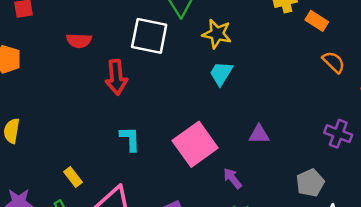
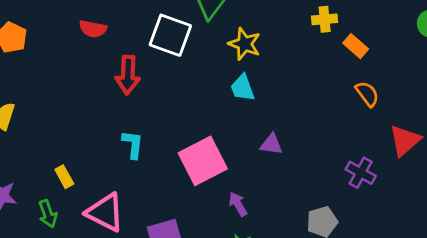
cyan trapezoid: (221, 73) -> (243, 88), turned -60
purple triangle: (259, 134) -> (271, 144), moved

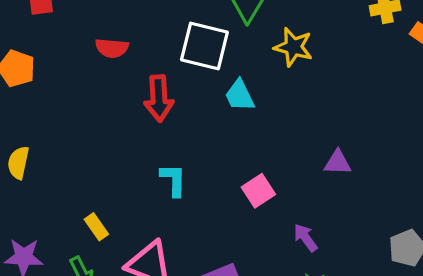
cyan trapezoid: (243, 88) -> (240, 95), moved
pink square: (203, 161) -> (258, 191), size x0.6

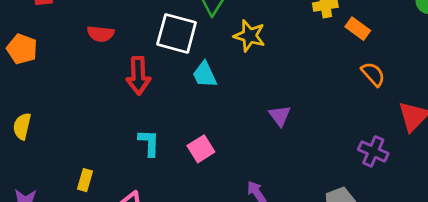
purple triangle: (338, 163) -> (280, 116), moved, turned 50
pink square: (258, 191) -> (201, 149), moved
yellow rectangle: (96, 227) -> (85, 180), turned 50

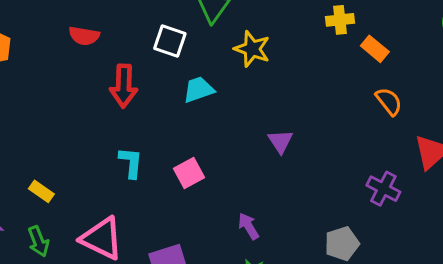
white square: (177, 33) -> (170, 41), size x0.7
cyan trapezoid: (205, 75) -> (199, 90), turned 92
yellow rectangle: (85, 180) -> (41, 191), moved, turned -75

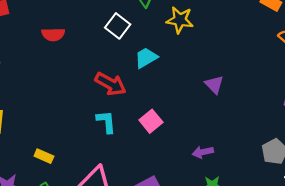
white square: (170, 41) -> (118, 26), turned 30
red arrow: (124, 86) -> (111, 84), moved, turned -52
purple arrow: (249, 226) -> (203, 152), turned -60

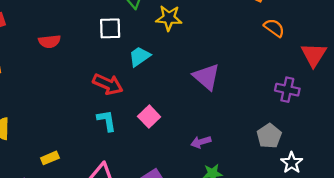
white square: (118, 26) -> (110, 28), turned -35
purple triangle: (214, 84) -> (207, 77), size x1.5
yellow rectangle: (44, 156) -> (50, 158), turned -42

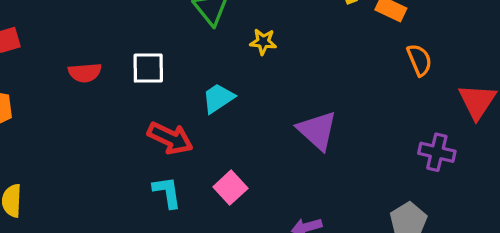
yellow star: (169, 18) -> (263, 42), size x0.7
white square: (110, 28) -> (148, 68), moved
orange semicircle: (274, 28) -> (419, 60), turned 30

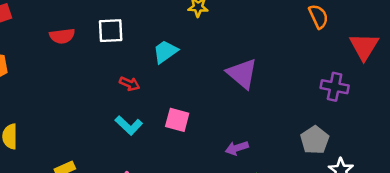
red arrow: (170, 138) -> (130, 84), size x0.6
pink square: (230, 188) -> (177, 120), turned -30
cyan L-shape: (167, 192) -> (129, 125), turned 144

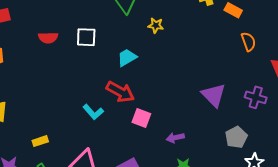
purple triangle: (242, 74) -> (214, 95), moved
red arrow: (130, 84) -> (120, 92), moved, size x1.8
pink square: (177, 120) -> (141, 118), moved

